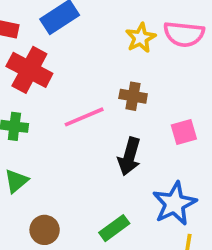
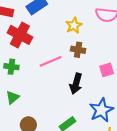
yellow star: (141, 38) -> (74, 25), moved

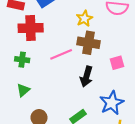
red cross: (20, 35) -> (31, 28), turned -30
brown cross: (78, 50) -> (89, 43), size x1.5

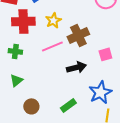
yellow star: (84, 18) -> (53, 20), moved
brown cross: (89, 43) -> (78, 35), turned -35
black arrow: (86, 76) -> (76, 67), turned -120

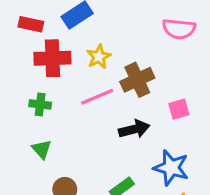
green triangle: (16, 80) -> (42, 149), turned -32
blue star: (100, 92) -> (171, 168), turned -30

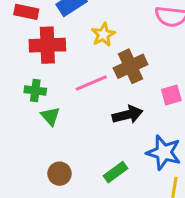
yellow star: (99, 57) -> (103, 35), moved
green triangle: (42, 149) -> (50, 116), moved

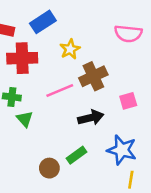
green rectangle: (115, 172) -> (77, 155), moved
brown circle: (59, 174) -> (49, 168), moved

